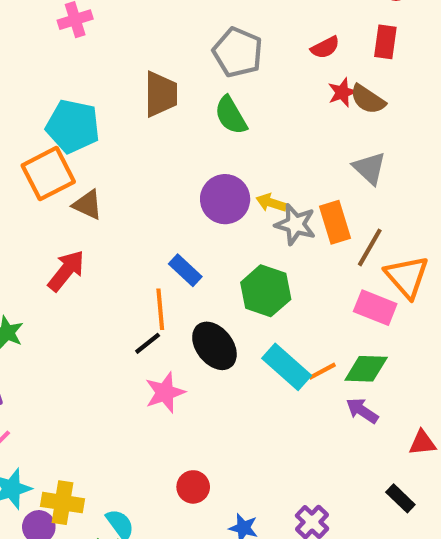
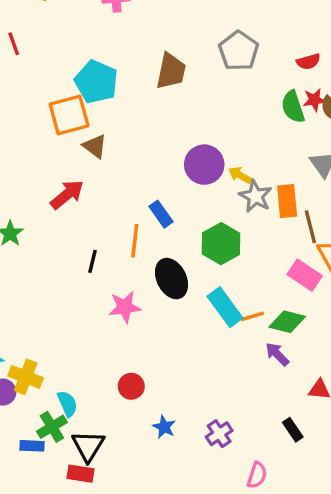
green semicircle: (231, 115) -> (293, 107), moved
brown line: (370, 247) -> (310, 227), turned -56
black line: (148, 343) -> (93, 261), moved, turned -50

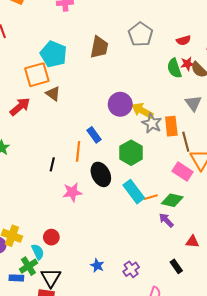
yellow arrow: (240, 175) -> (142, 111), size x1.5
red arrow: (67, 195) -> (20, 107), moved
red circle: (131, 386) -> (51, 237), moved

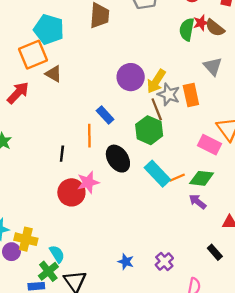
green semicircle: (174, 68) -> (187, 29), turned 36
yellow arrow: (142, 111) -> (156, 81), turned -80
brown line: (186, 142) -> (157, 109), moved
red circle: (51, 237) -> (71, 192), moved, size x1.5

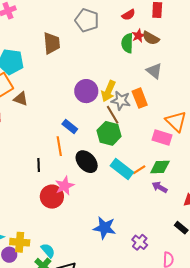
blue star: (126, 262) -> (105, 228), moved, size x1.6

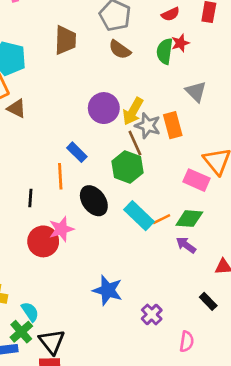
brown semicircle: (151, 38) -> (120, 50), moved

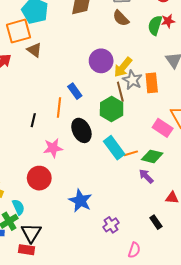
red circle: (43, 241) -> (39, 178), moved

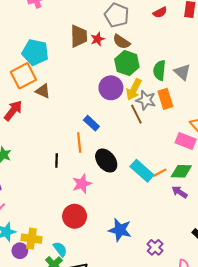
red star: (168, 21) -> (98, 39), moved
green semicircle: (155, 25) -> (159, 70), moved
green hexagon: (112, 109) -> (127, 63), moved

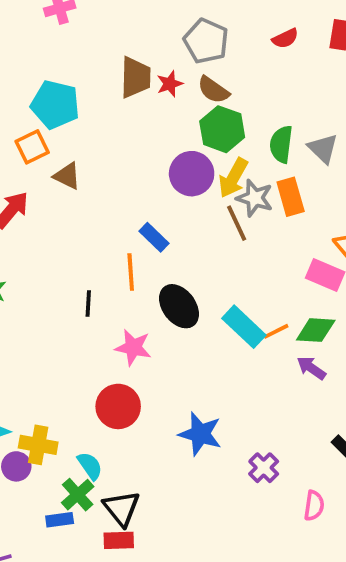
orange square: (23, 76) -> (32, 147), size x0.7
pink star: (82, 184) -> (133, 347), turned 30

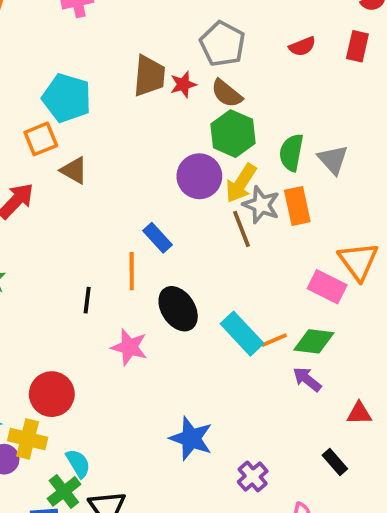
red circle: (118, 406) -> (52, 394), moved

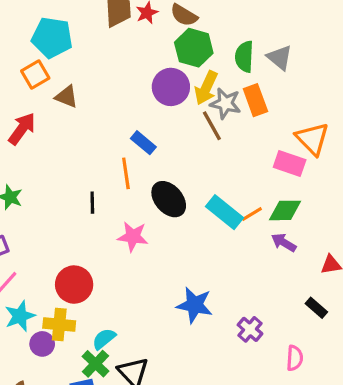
cyan semicircle: (78, 463) -> (104, 339), turned -90

